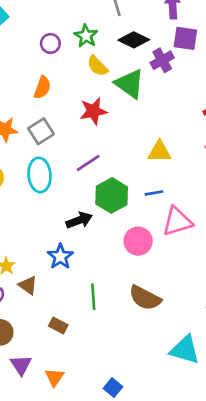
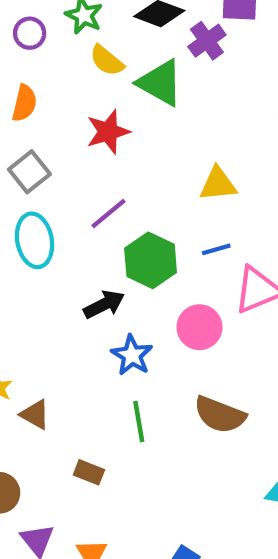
blue star: (60, 257) -> (132, 355), moved

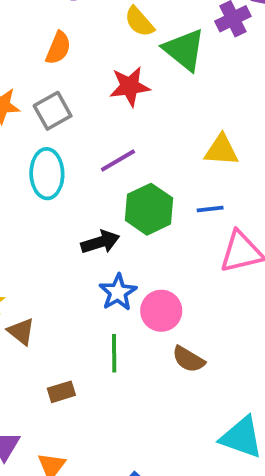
pink circle: (200, 327) -> (161, 311), moved
brown semicircle: (220, 415) -> (188, 359), size x0.7
brown rectangle: (89, 472) -> (61, 392), turned -48

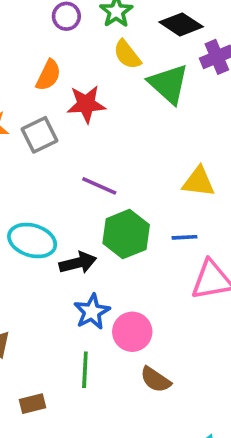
red star: (130, 86) -> (86, 104), moved
purple line: (118, 160) -> (99, 186), turned 51
cyan ellipse: (47, 174) -> (32, 240), moved, turned -75

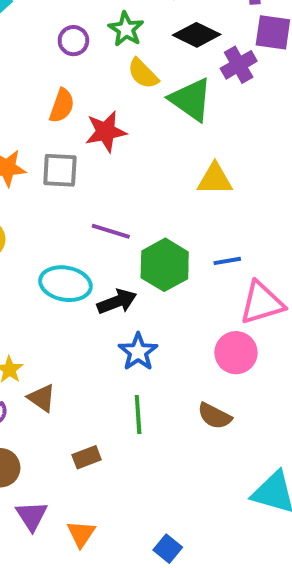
gray square: (40, 135) -> (60, 170), turned 36
yellow triangle: (199, 182) -> (215, 179), moved
purple line: (99, 186) -> (111, 231), moved
pink circle: (132, 332) -> (236, 353), moved

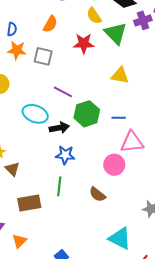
red star: (106, 132) -> (84, 43), moved
blue star: (138, 352) -> (65, 155), turned 30
brown rectangle: (87, 457) -> (29, 203), size x1.6

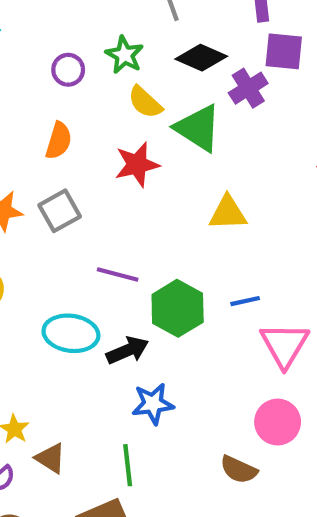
gray square: (43, 56) -> (60, 211), turned -30
pink triangle: (132, 142) -> (285, 345), turned -40
pink circle: (114, 165) -> (278, 422), moved
green line: (59, 186) -> (128, 465), moved

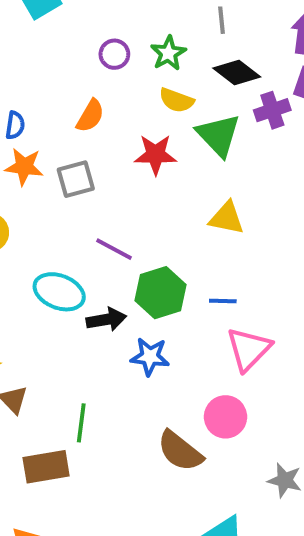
yellow semicircle: (145, 102) -> (176, 100), turned -36
blue star: (153, 404) -> (150, 357), moved
brown semicircle: (239, 470) -> (180, 451), size x1.4

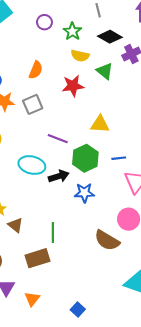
purple circle: (114, 54) -> (44, 22), moved
green triangle: (218, 135) -> (105, 71), size x0.7
yellow triangle: (227, 218) -> (100, 124), moved

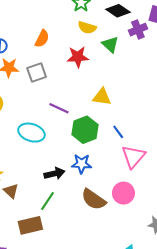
blue line: (119, 158) -> (118, 132), turned 56
black arrow: (59, 176) -> (54, 174), moved
green line: (53, 233) -> (47, 201), turned 30
brown semicircle: (107, 240) -> (94, 199), moved

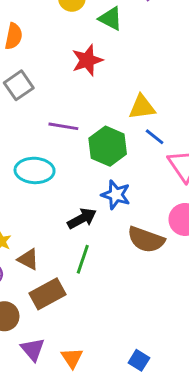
red star: (78, 57) -> (87, 60), moved
yellow triangle: (102, 97) -> (142, 107), moved
blue star: (82, 164) -> (116, 195), turned 30
brown rectangle: (30, 225) -> (48, 294), moved

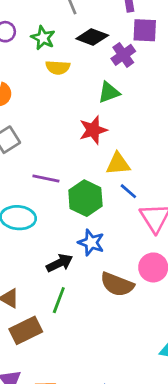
green triangle: (111, 19) -> (109, 92), moved, turned -50
red star: (87, 60) -> (93, 130), moved

